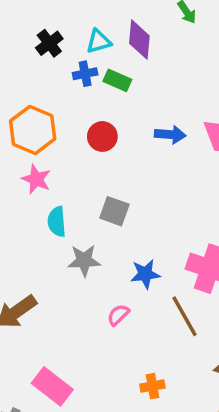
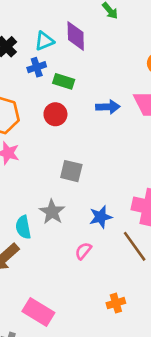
green rectangle: (117, 80) -> (64, 81), moved
cyan semicircle: (57, 222) -> (23, 227), moved
gray star: (84, 261) -> (52, 212), turned -30

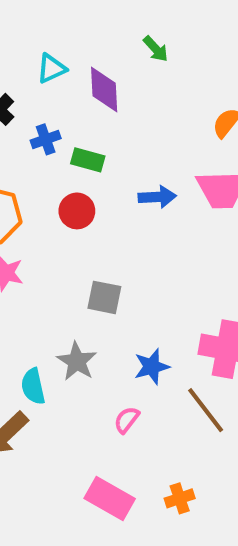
cyan triangle: (44, 41) -> (52, 69), moved
pink rectangle: (38, 312) -> (110, 499), moved

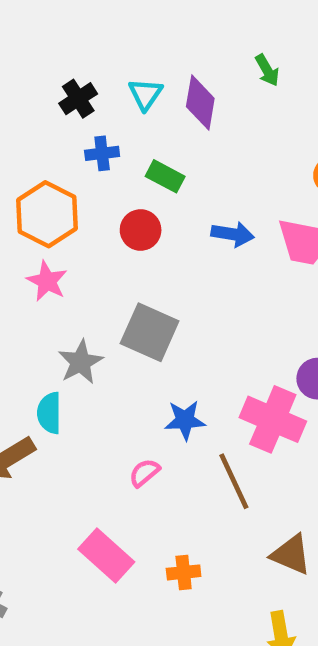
cyan triangle: (52, 69) -> (145, 94), moved, turned -44
blue cross: (46, 139) -> (102, 153), moved
gray square: (104, 297) -> (150, 332), size x1.4
gray star: (77, 361) -> (81, 362), moved

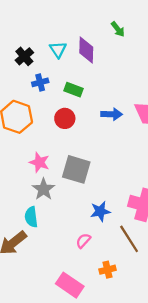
pink star: (47, 281) -> (39, 162), moved
orange cross: (184, 572) -> (108, 270), moved

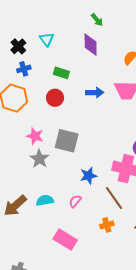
purple diamond: (86, 50) -> (91, 45), moved
blue cross: (40, 82) -> (24, 69), moved
cyan semicircle: (31, 217) -> (45, 200), moved, turned 90
orange cross: (108, 270) -> (107, 225), moved

